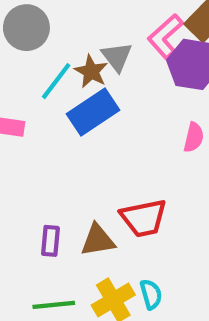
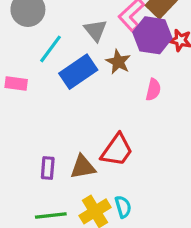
brown star: (91, 71) -> (118, 62), moved
red trapezoid: (144, 218) -> (117, 150), turned -42

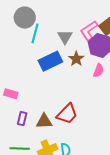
cyan line: (50, 49) -> (35, 33), moved, turned -30
pink rectangle: (16, 84) -> (11, 94), moved
pink semicircle: (153, 90) -> (98, 70), moved

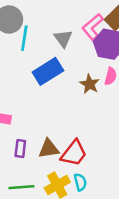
brown star: (76, 59) -> (90, 84), moved
red trapezoid: (67, 114) -> (74, 153), moved

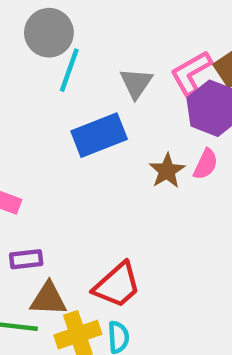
purple rectangle: (20, 148) -> (26, 259), turned 66
brown triangle: (49, 149) -> (48, 299), moved

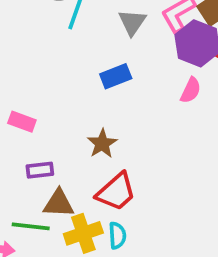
blue rectangle: (99, 135) -> (116, 76), moved, size x0.7
brown star: (167, 171) -> (102, 144), moved

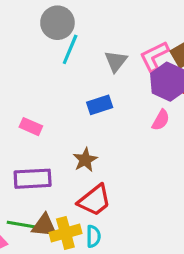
pink rectangle: (22, 122) -> (31, 127), moved
purple rectangle: (40, 170) -> (33, 179), size x1.6
brown triangle: (59, 203) -> (44, 226), moved

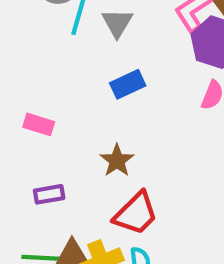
gray triangle: (116, 61) -> (117, 23), moved
purple rectangle: (33, 179) -> (49, 194), size x0.6

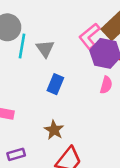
blue rectangle: (128, 84) -> (55, 84), turned -36

